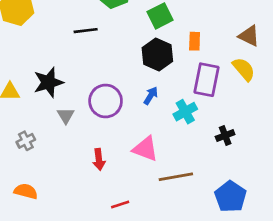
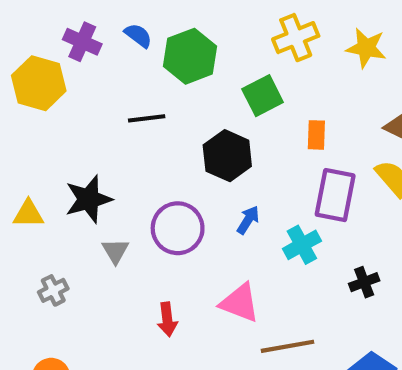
black hexagon: (157, 54) -> (227, 156), moved

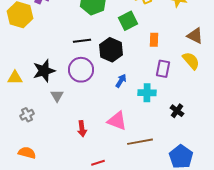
black line: (147, 118) -> (82, 41), moved
purple rectangle: (335, 195) -> (163, 69), size x0.7
purple circle: (178, 228) -> (81, 70), moved
cyan cross: (302, 245) -> (147, 93), turned 30
black cross: (364, 282) -> (177, 111), turned -32

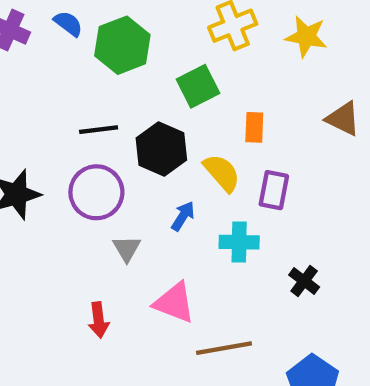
yellow semicircle: (191, 61) -> (222, 173), moved
gray triangle: (57, 96) -> (127, 249), moved

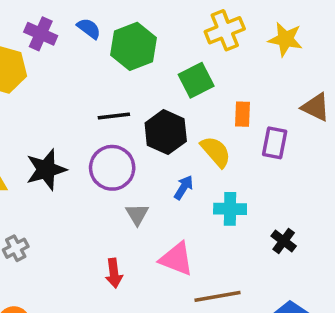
purple rectangle: (274, 190) -> (275, 143), moved

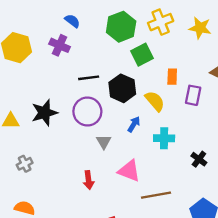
purple cross: (41, 34) -> (60, 45), moved
green hexagon: (134, 46) -> (121, 27), moved

